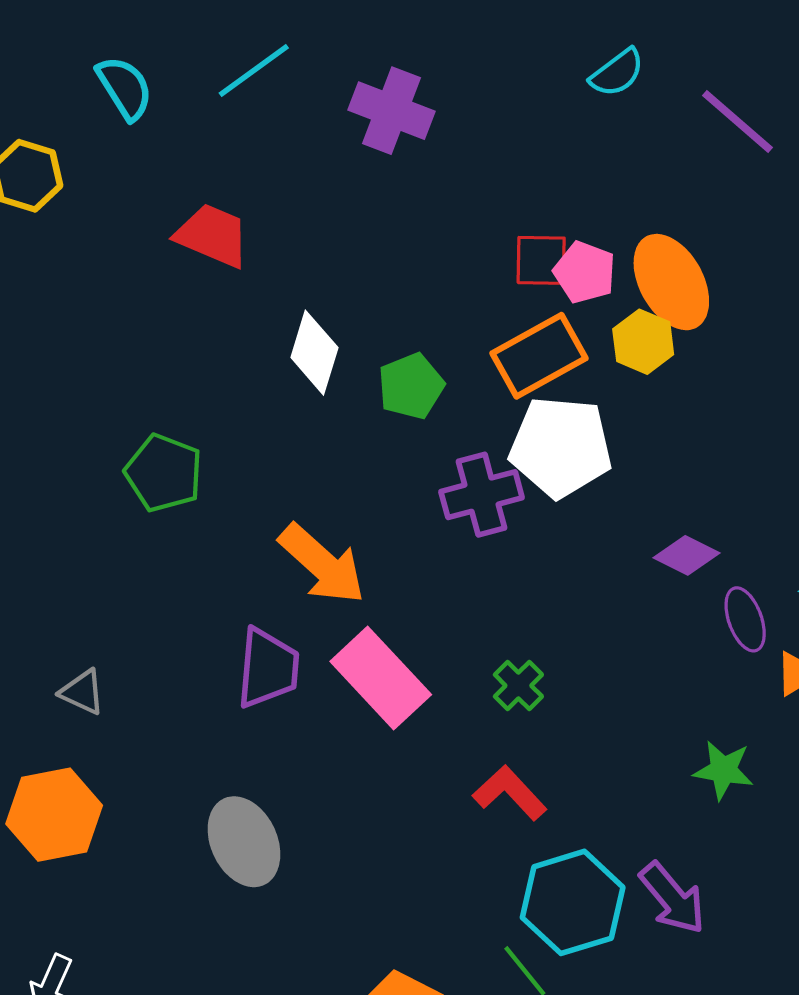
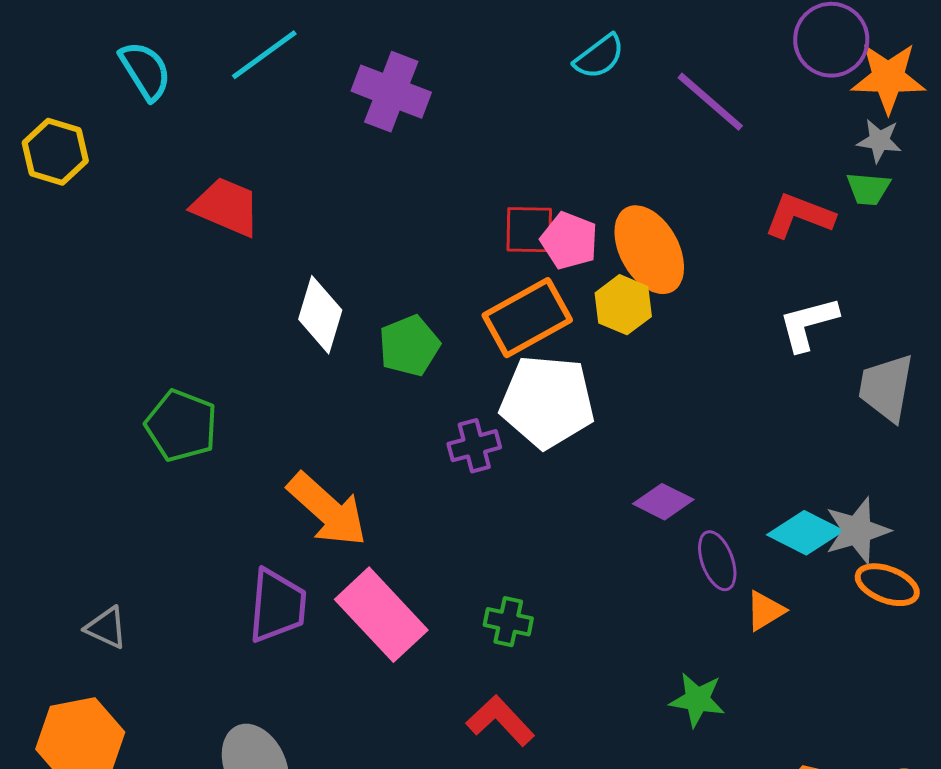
purple cross: (482, 495) -> (474, 446), size x0.7
green cross: (518, 686) -> (508, 622), turned -33

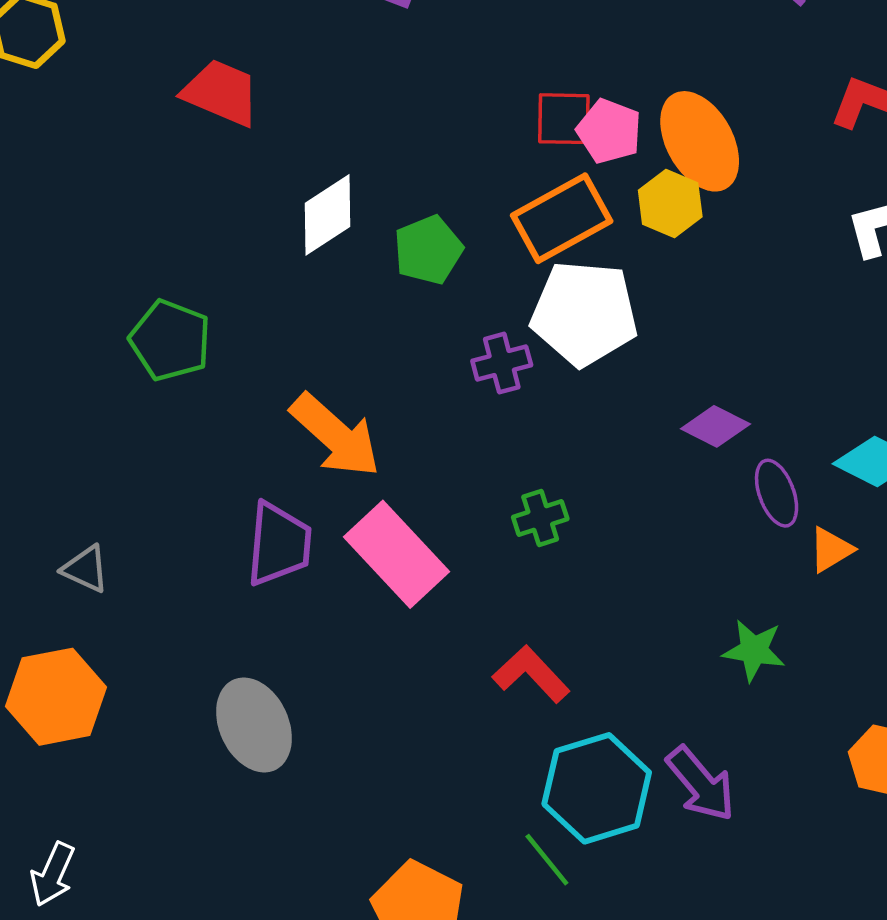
white diamond: (320, 315) -> (328, 215), turned 40
green cross: (508, 622) -> (540, 518), moved, turned -30

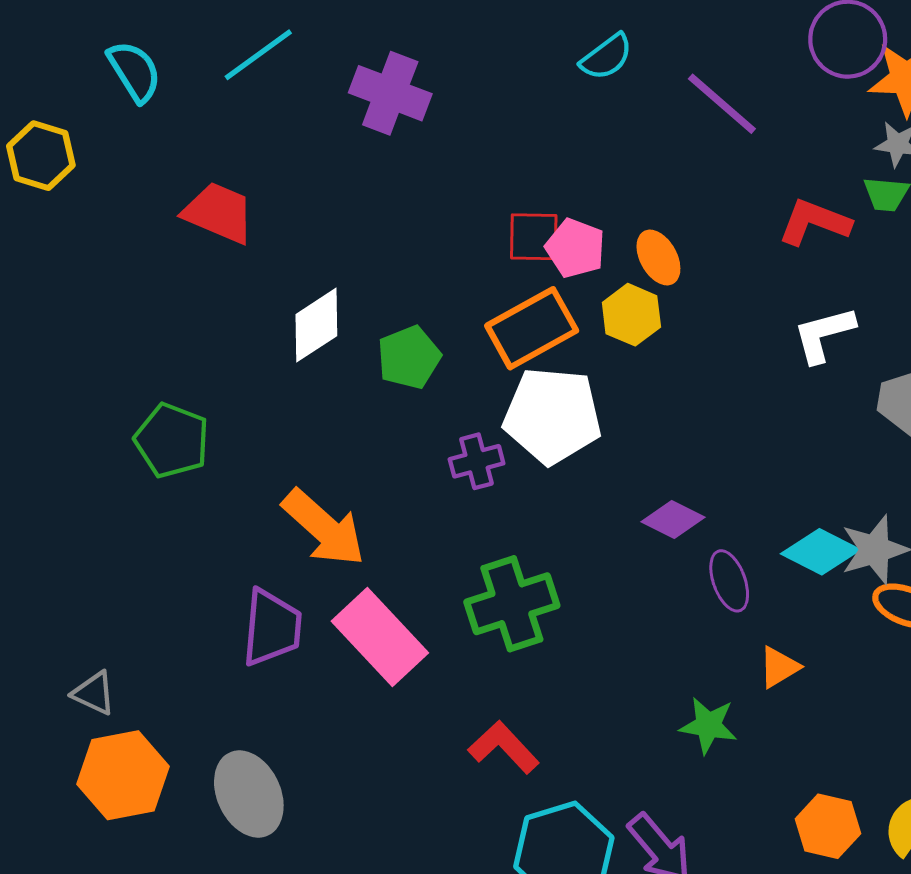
orange ellipse: (700, 141) -> (658, 258), size x0.6
green cross: (540, 518) -> (512, 604), size x1.8
orange triangle: (831, 550) -> (779, 667), moved
gray triangle: (85, 569) -> (94, 693), moved
orange hexagon: (56, 697) -> (123, 775), moved

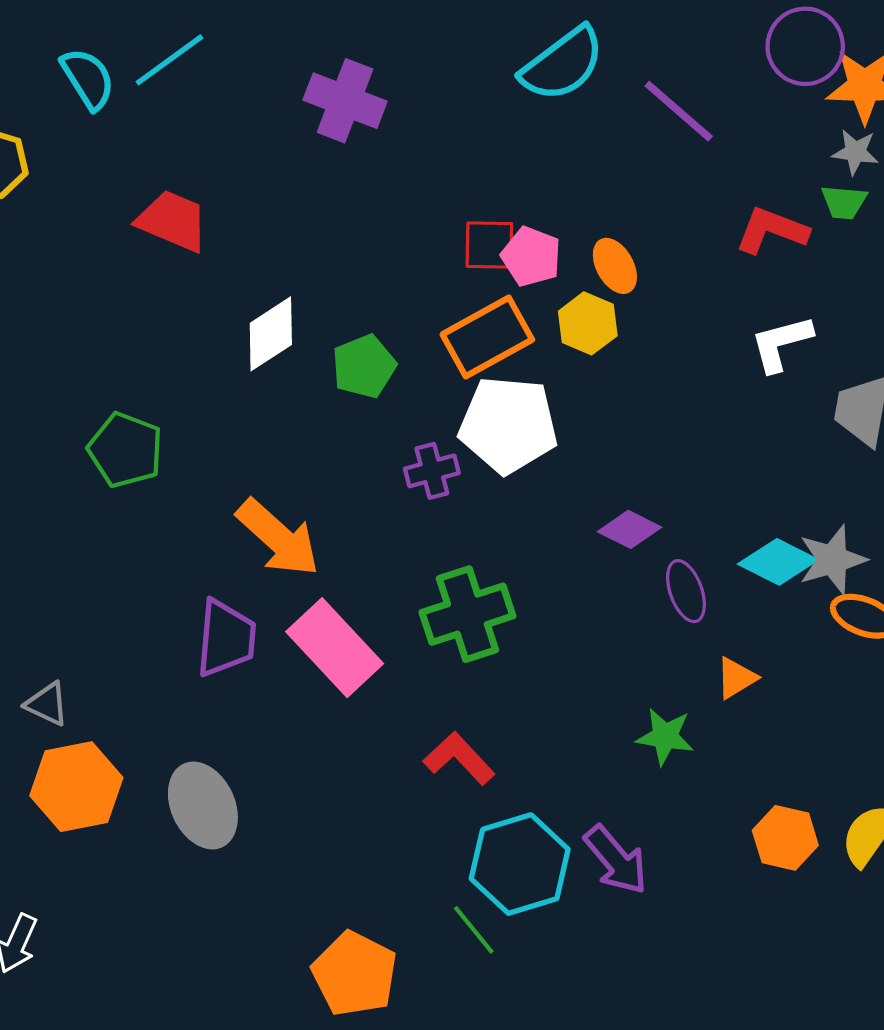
cyan line: (258, 55) -> (169, 60), moved
cyan semicircle: (606, 57) -> (563, 64), size x1.6

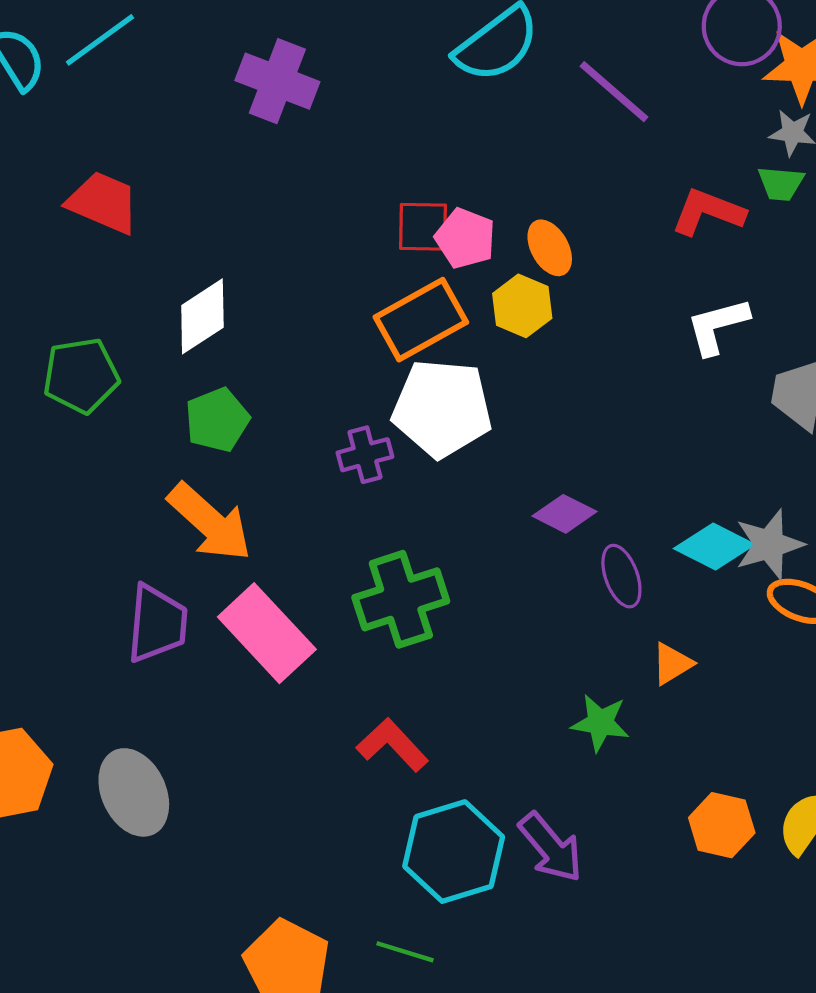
green pentagon: (364, 366) -> (217, 420), moved
green pentagon: (125, 450) -> (81, 376), moved, turned -30
green line: (474, 930) -> (405, 952), moved, turned -34

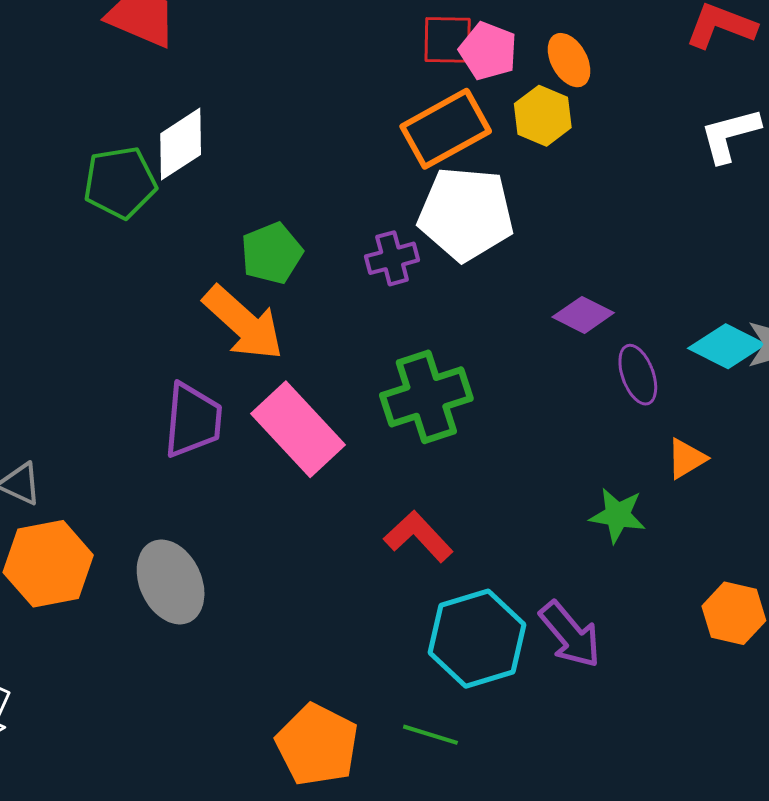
white diamond: (202, 316) -> (181, 144), moved
green pentagon: (217, 420) -> (272, 253), moved

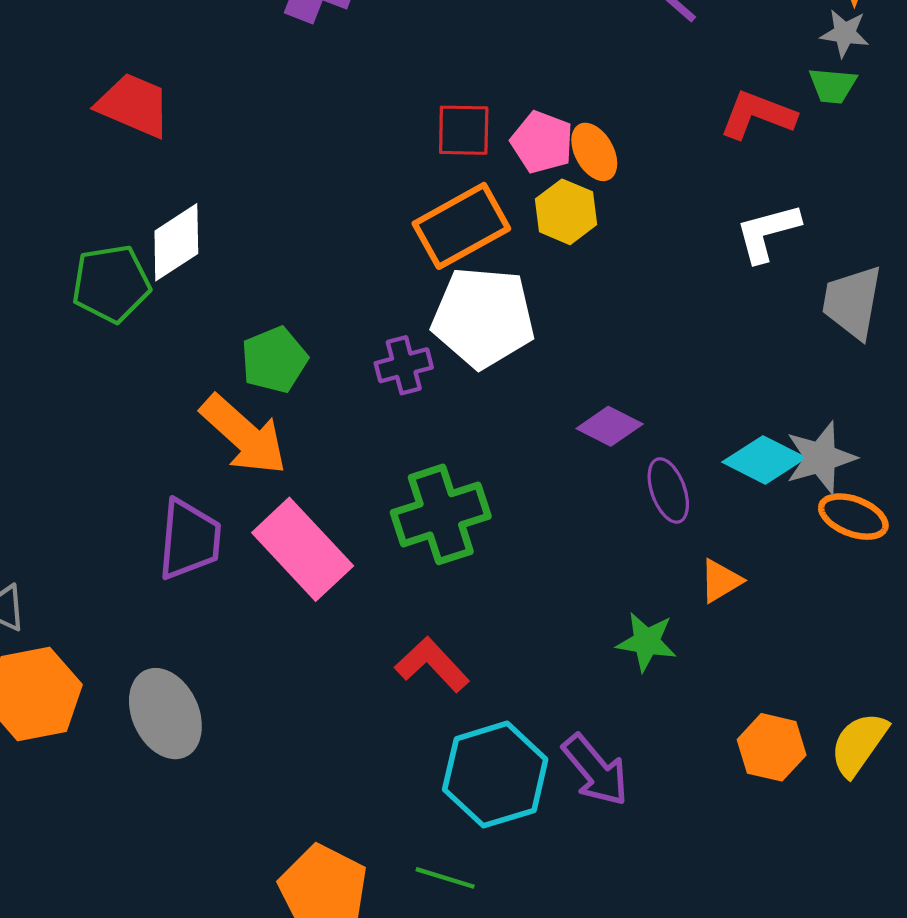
pink pentagon: (488, 51) -> (542, 142), moved

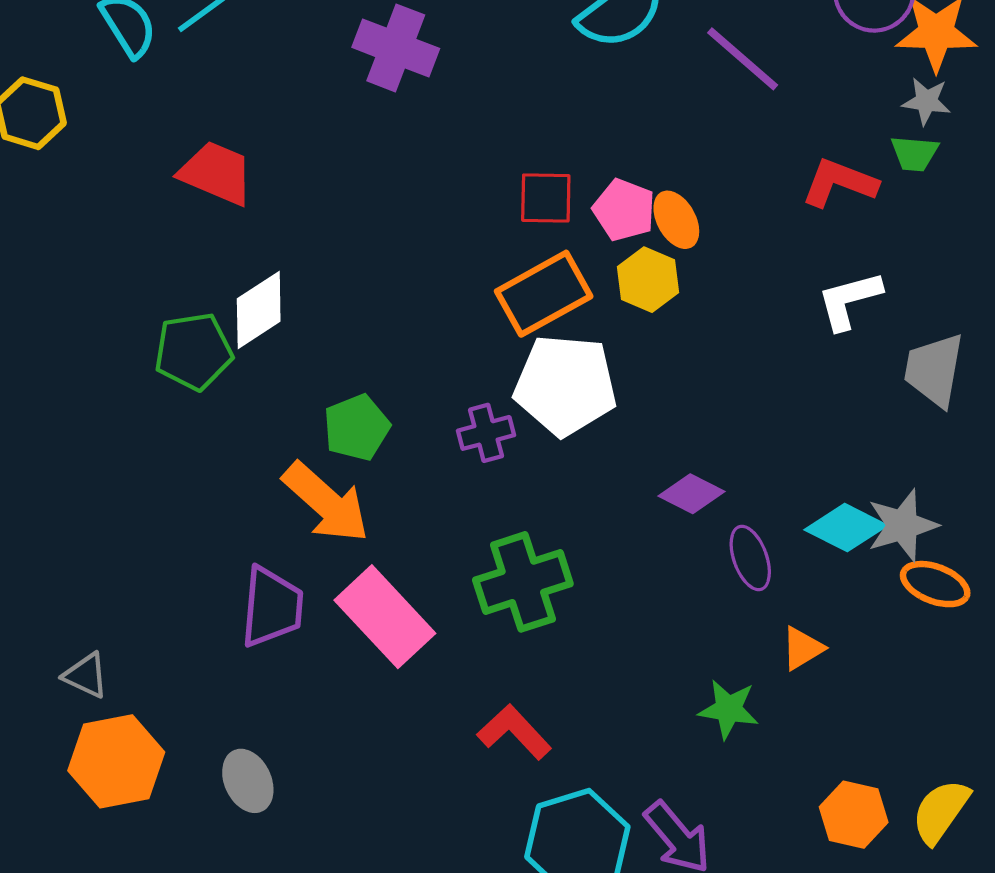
gray ellipse: (165, 714) -> (248, 781), size x0.7

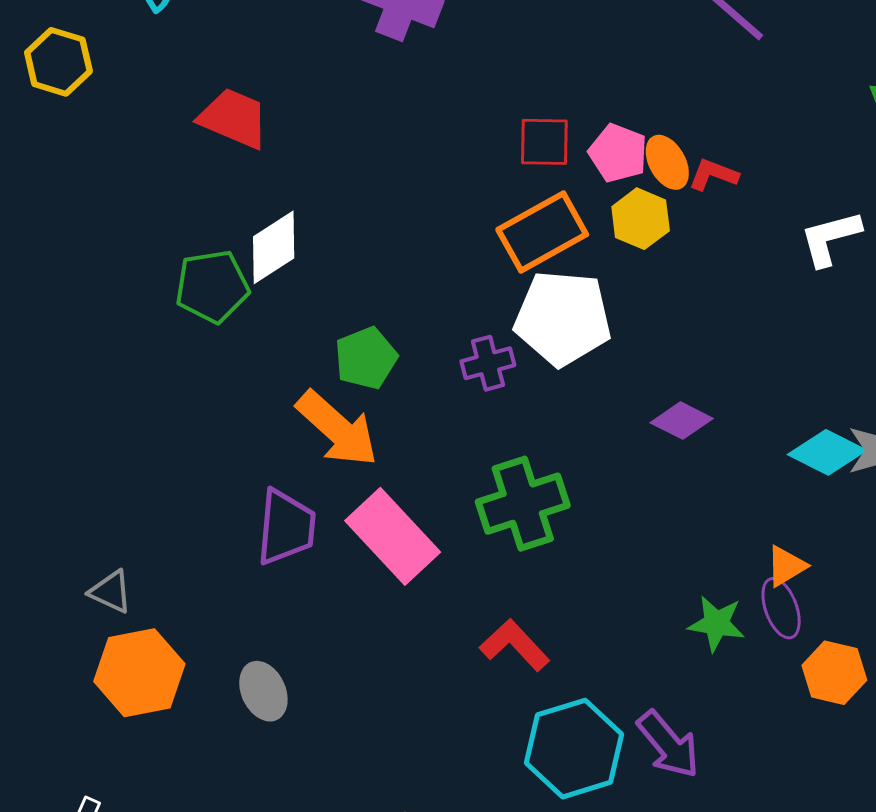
red L-shape: (839, 183) -> (713, 175), moved, size x0.7
purple ellipse: (750, 558) -> (781, 608), moved
orange hexagon: (854, 815) -> (834, 673), moved

